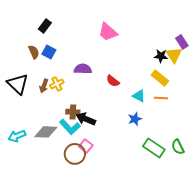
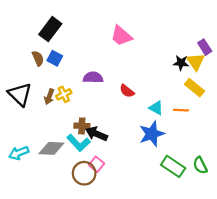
black rectangle: (45, 26) -> (50, 29), size x1.5
yellow rectangle: (160, 78) -> (195, 88), moved
blue star: (135, 119) -> (152, 134), size x1.6

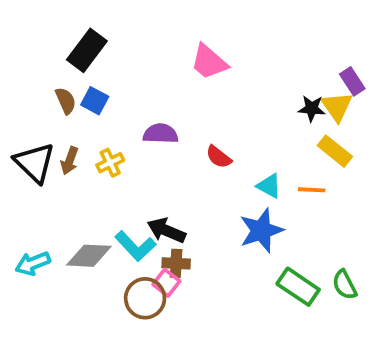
brown arrow: (49, 97) -> (70, 161), moved
brown cross: (82, 126) -> (176, 263), moved

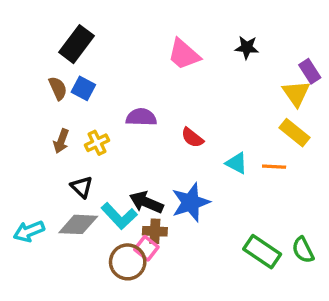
black star: (312, 108) -> (247, 47), moved
black triangle: (35, 163) -> (82, 187), moved, size x0.6
blue star: (261, 230) -> (191, 202), moved

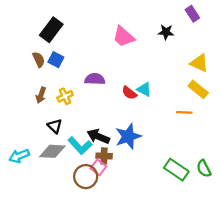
purple rectangle: (310, 71) -> (192, 14), moved
yellow triangle: (296, 93) -> (199, 63), turned -30
cyan triangle: (237, 163) -> (144, 89), moved

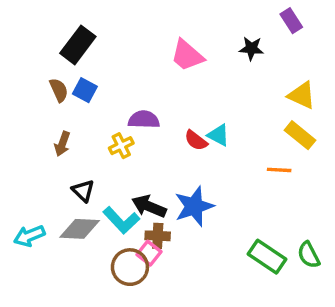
yellow cross: (65, 96) -> (121, 146), moved

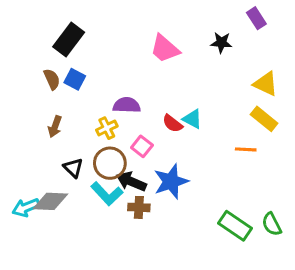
gray diamond: (80, 229) -> (50, 201), moved
pink square: (149, 253) -> (142, 146), moved
brown circle: (130, 267) -> (110, 163), moved

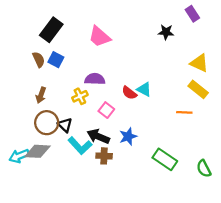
pink trapezoid: (165, 49) -> (99, 37), moved
brown circle: (110, 163) -> (47, 123), moved
black triangle: (73, 168) -> (65, 125), moved
blue star: (171, 181) -> (128, 136), size x0.7
green rectangle: (235, 226) -> (165, 159), moved

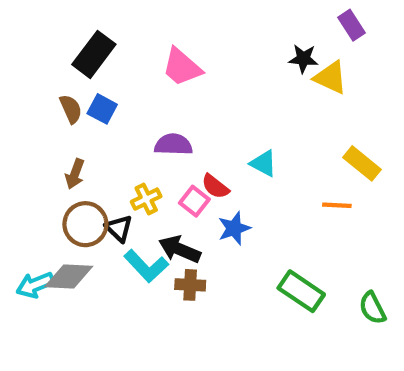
yellow triangle: (199, 63) -> (331, 78), moved
red semicircle: (129, 93) -> (215, 186), moved
yellow cross: (80, 96) -> (146, 199), moved
blue star: (128, 136) -> (234, 228), moved

